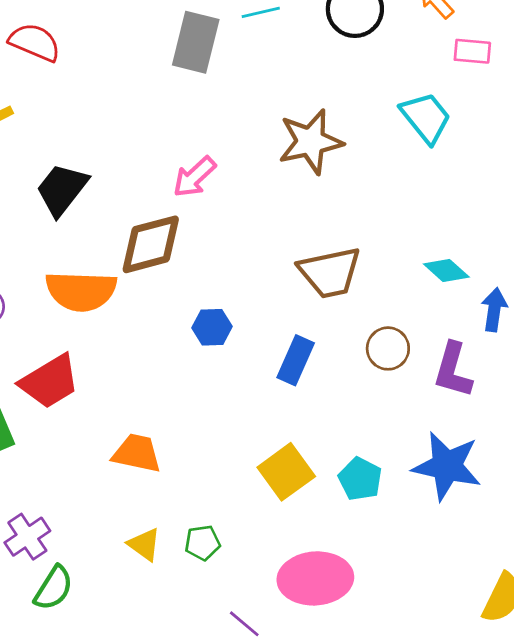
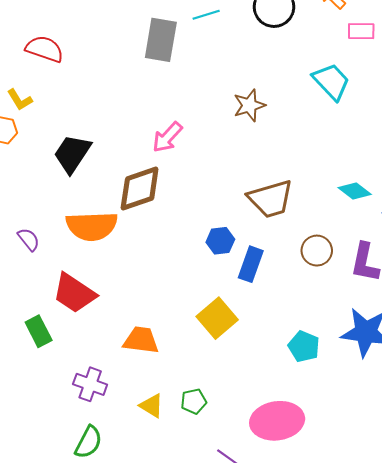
brown star: (311, 142) -> (249, 105), size x0.7
blue hexagon: (212, 327) -> (220, 241), moved
red trapezoid: (50, 381) -> (74, 293), turned 69
yellow square: (286, 472) -> (217, 318), moved
purple cross: (27, 537) -> (90, 384), moved, turned -32

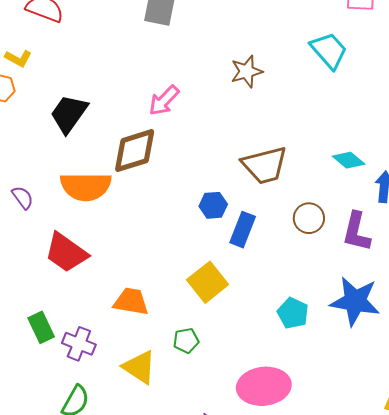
yellow L-shape: (20, 100) -> (18, 58), turned -32
green rectangle: (39, 331) -> (41, 327), moved
green pentagon: (194, 401) -> (186, 341), moved
yellow triangle: (152, 406) -> (139, 367), size x1.4

